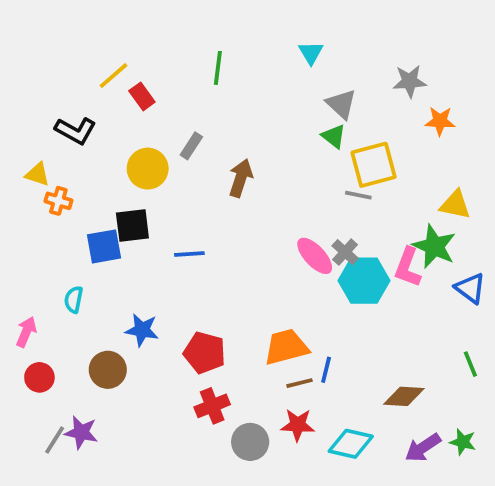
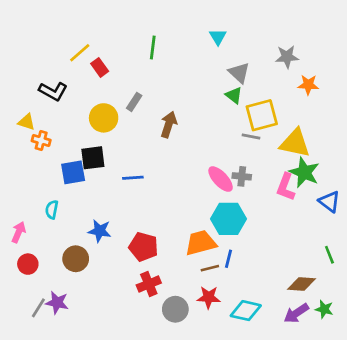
yellow triangle: (455, 205) -> (295, 143), moved, size x1.4
gray cross: (345, 252) -> (242, 176), turned -36
cyan hexagon: (364, 281) -> (228, 219), moved
brown diamond: (404, 396) -> (302, 284), moved

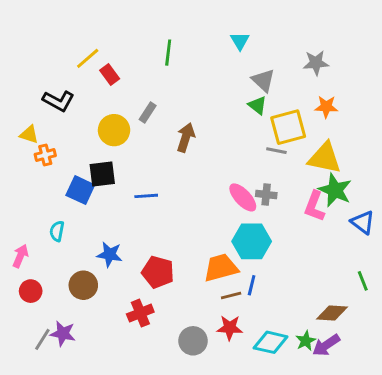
orange star: (308, 85) -> (326, 107), moved
orange cross: (41, 140) -> (45, 155), turned -30
blue square: (73, 172) -> (80, 190), turned 35
red cross: (149, 284) -> (140, 313), moved
green star: (324, 309) -> (306, 341), moved, turned 30

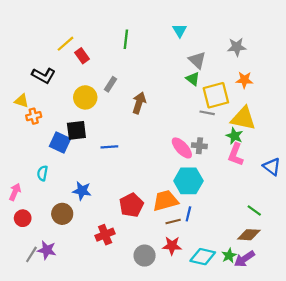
green star: (335, 190) -> (235, 136), moved, size x0.7
red pentagon: (158, 272) -> (131, 205), moved, turned 30
green line: (363, 281) -> (254, 211), moved, turned -32

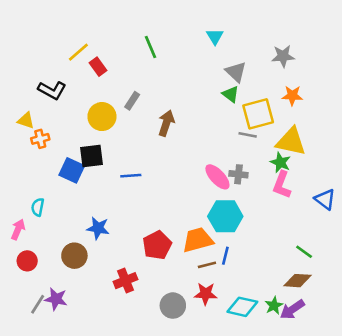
green line: (126, 39) -> (151, 47), turned -30
cyan semicircle: (42, 173) -> (38, 207), moved

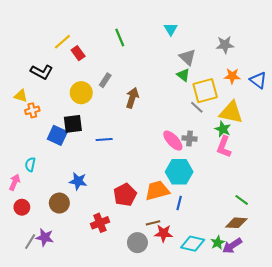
gray line: (248, 135) -> (197, 107), turned 32
blue triangle: (325, 199) -> (258, 80), moved
brown line: (207, 265) -> (153, 223), moved

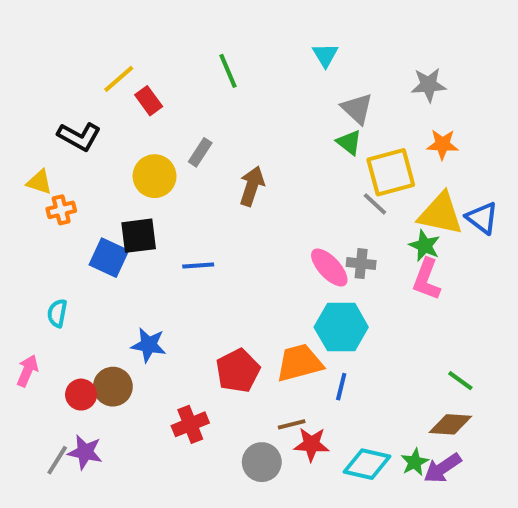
blue triangle: (258, 80) -> (482, 218), moved
pink arrow: (15, 182) -> (27, 371), moved
red circle: (22, 207) -> (81, 395), moved

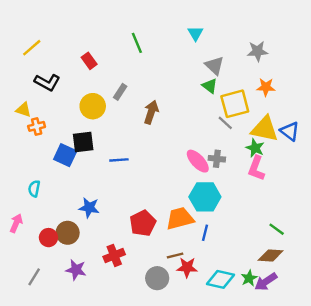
yellow line: (119, 79) -> (32, 48), moved
purple star: (85, 452) -> (76, 270), moved

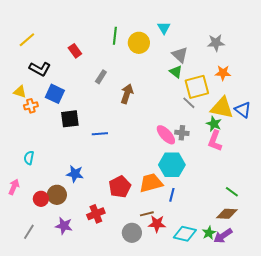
green line: (137, 43) -> (115, 36), turned 30
yellow circle: (93, 106) -> (139, 43), moved
blue square: (65, 155) -> (55, 94), moved

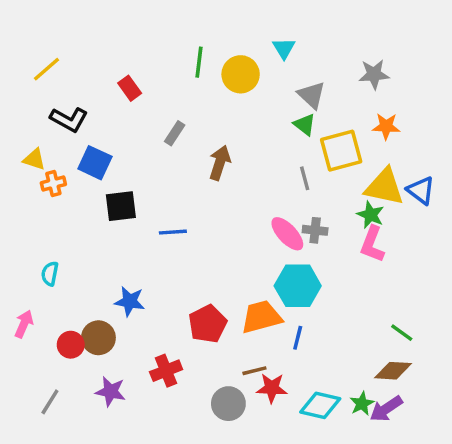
gray line: (189, 103) -> (305, 178), moved, turned 32

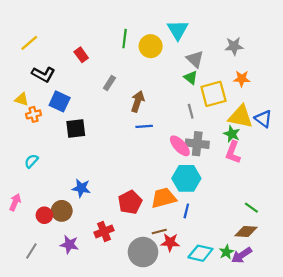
cyan triangle: (284, 48) -> (178, 30), size x1.5
gray cross: (315, 230) -> (197, 144), size x1.5
blue line: (173, 232) -> (144, 126), moved
cyan semicircle: (50, 274) -> (31, 161), moved, turned 32
gray circle: (228, 404) -> (143, 252), size x1.4

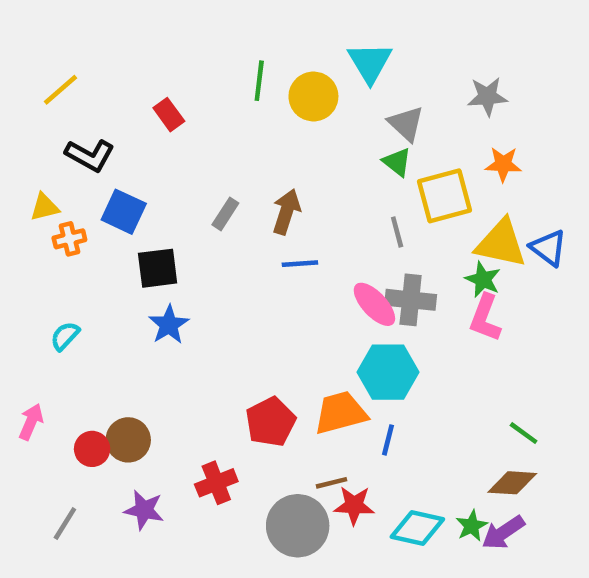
gray rectangle: (109, 83) -> (225, 214), moved
yellow triangle: (22, 99) -> (45, 207), turned -32
blue star: (81, 188) -> (169, 325), moved, turned 30

